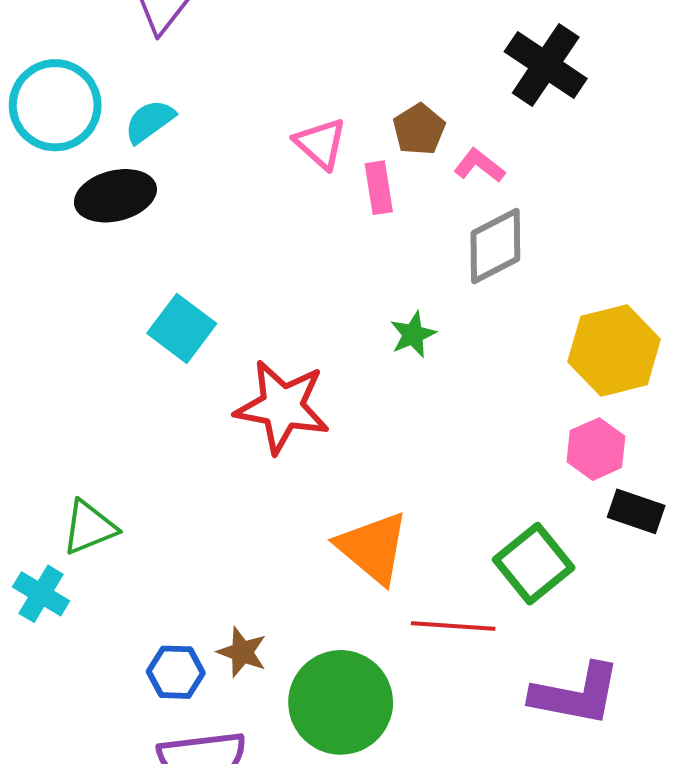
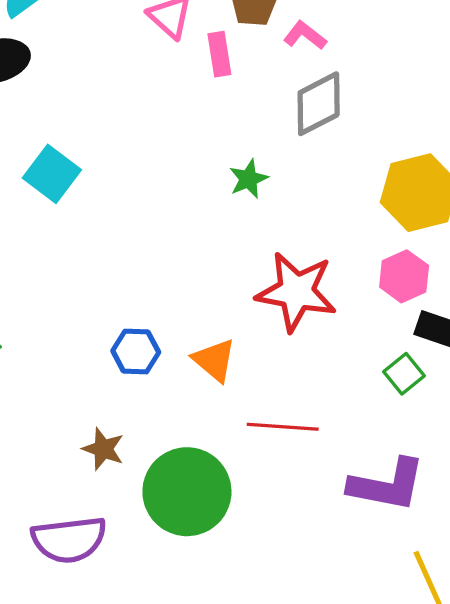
red star: (282, 407) -> (296, 292), moved
orange triangle: (373, 548) -> (214, 360), size x0.7
green square: (534, 564) -> (404, 374), moved, size x0.6
blue hexagon: (176, 672) -> (136, 352), moved

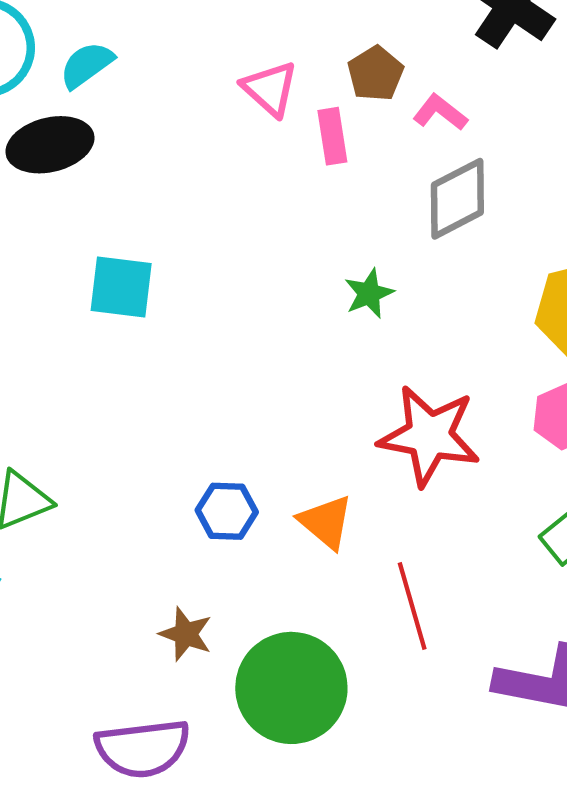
cyan square: (52, 174) -> (121, 287), turned -30
red line: (283, 427) -> (412, 606), turned 70

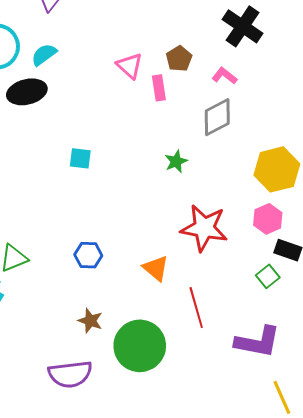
pink L-shape: (440, 112) -> (224, 76), moved
cyan square: (121, 287) -> (80, 158), moved, size x0.7
blue hexagon: (227, 511) -> (88, 255), moved

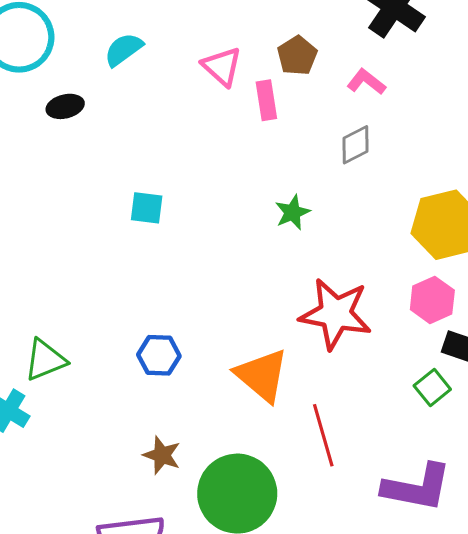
cyan semicircle: (44, 55) -> (124, 50), moved
black ellipse: (27, 92) -> (65, 106), size x0.6
gray diamond: (217, 117) -> (356, 145), size x0.7
orange triangle: (156, 268) -> (262, 375), size x1.4

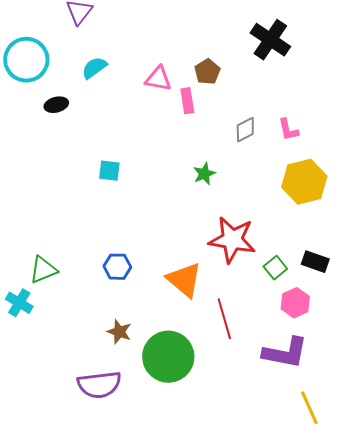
pink triangle: (222, 66) -> (158, 79), turned -32
pink L-shape: (366, 82) -> (288, 130), moved, turned -140
pink hexagon: (432, 300) -> (295, 303), moved
green square: (432, 388) -> (275, 268), moved

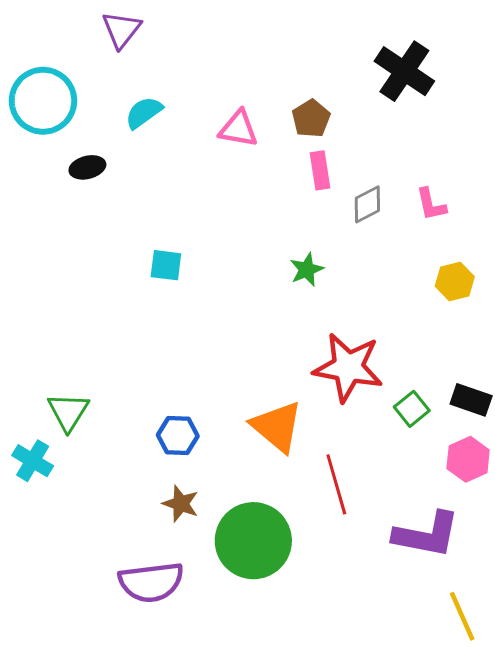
pink rectangle: (187, 101) -> (320, 170), moved
yellow hexagon: (304, 182) -> (455, 281), size x0.6
blue hexagon: (117, 267) -> (178, 436), moved
green triangle: (43, 270) -> (68, 412), turned -36
pink hexagon: (295, 303) -> (468, 459), moved

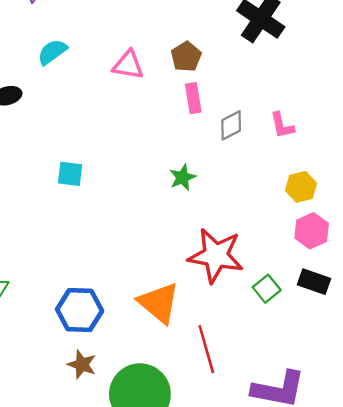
blue hexagon: (178, 436) -> (80, 310), size x1.4
pink hexagon: (468, 459) -> (312, 231), moved

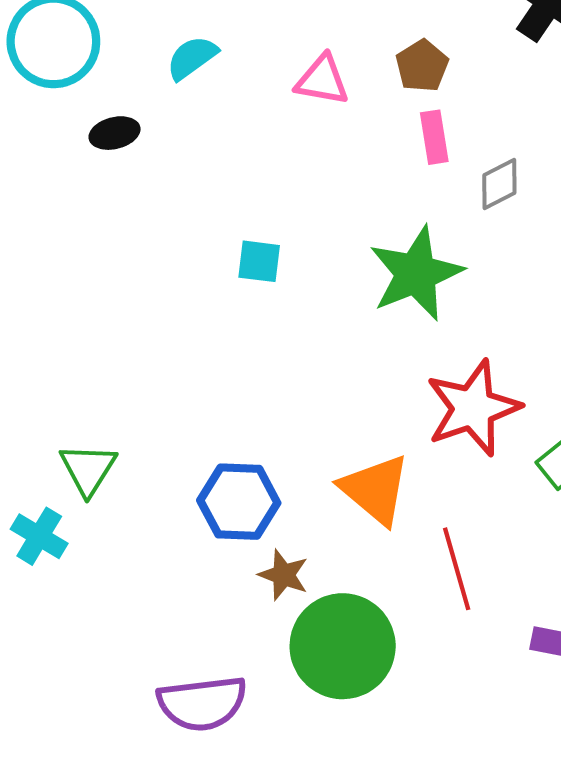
cyan square: (70, 174) -> (259, 261), moved
green star: (183, 177) -> (416, 274), size x2.0
red star: (216, 256) -> (473, 408), turned -30
brown star: (82, 365) -> (284, 575), moved

